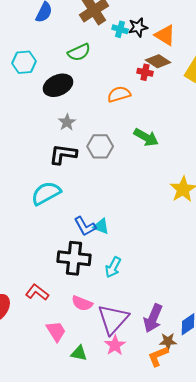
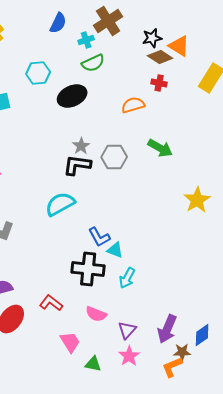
cyan cross: (120, 29) -> (86, 40), moved, turned -35
brown diamond: (158, 61) -> (160, 57), moved
gray star: (67, 122) -> (81, 146), moved
cyan triangle: (101, 226) -> (115, 250), moved
purple triangle: (113, 319) -> (127, 330), size x0.6

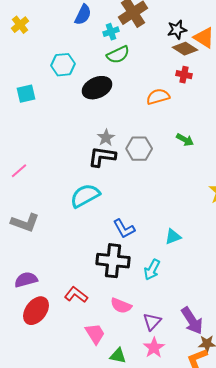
green arrow: (160, 148) -> (185, 140), size x0.7
cyan triangle: (115, 250) -> (173, 237), moved, turned -42
purple arrow: (167, 329) -> (192, 321), turned -56

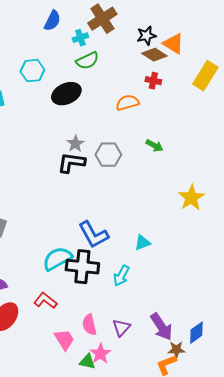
cyan semicircle: (85, 196) -> (57, 259), moved
blue L-shape: (124, 229) -> (93, 235), size x1.4
pink semicircle: (121, 306) -> (89, 325), moved, turned 55
pink star: (154, 348) -> (100, 354), moved

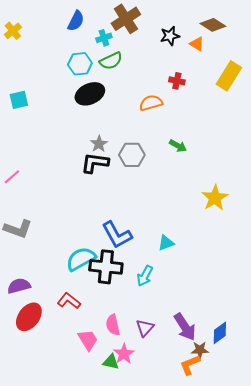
orange triangle: (173, 44) -> (197, 44), size x0.7
brown diamond: (154, 55) -> (213, 25), moved
cyan hexagon: (32, 71) -> (80, 64), moved

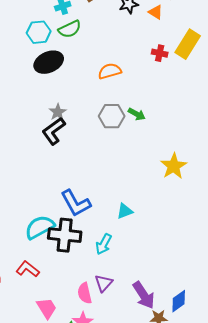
red cross: (177, 81) -> (160, 53), moved
gray hexagon: (132, 155) -> (112, 116), moved
black L-shape: (95, 163) -> (54, 131), turned -44
pink semicircle: (113, 325) -> (85, 293), moved
purple triangle: (145, 328) -> (104, 283), moved

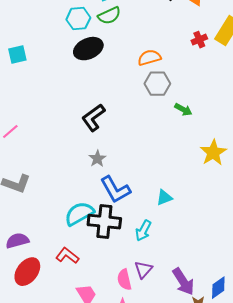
red cross: (160, 53) -> (199, 40), turned -35
gray star: (58, 112) -> (97, 159), moved
green arrow: (137, 114) -> (183, 110), moved
gray hexagon: (112, 116) -> (157, 84), moved

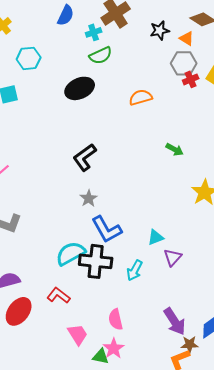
cyan hexagon: (78, 19) -> (29, 58), moved
gray hexagon: (157, 84) -> (184, 63), moved
purple triangle: (143, 270) -> (173, 257), moved

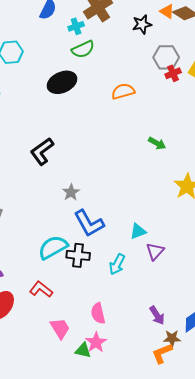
orange triangle: (187, 38) -> (167, 11), moved
black L-shape: (85, 157) -> (42, 151), moved
black cross: (96, 261) -> (78, 255), size x0.7
purple arrow: (175, 321) -> (157, 315), size x0.7

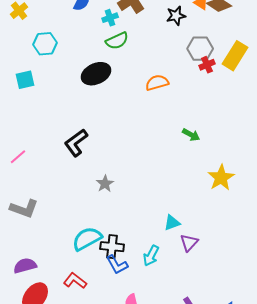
blue L-shape: (89, 223) -> (117, 265), moved, size x0.7

